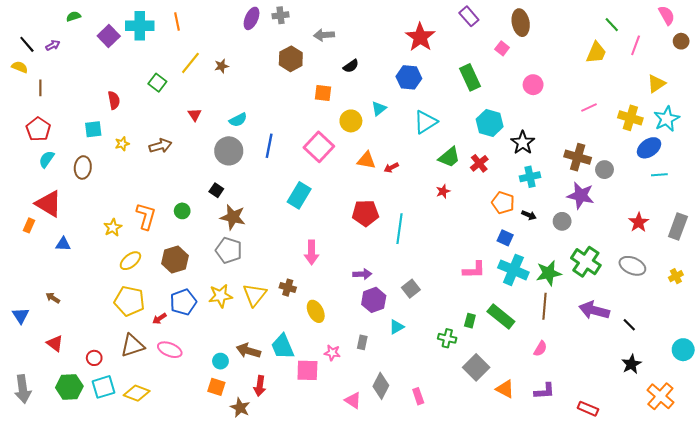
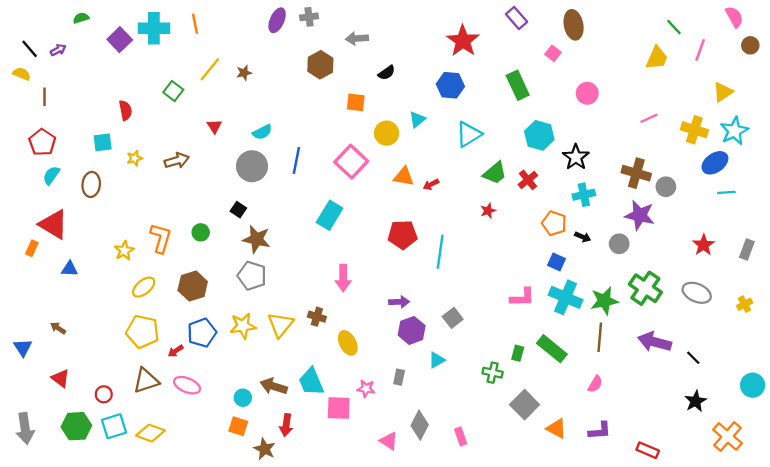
gray rectangle: (678, 226) -> (747, 249), size x0.7

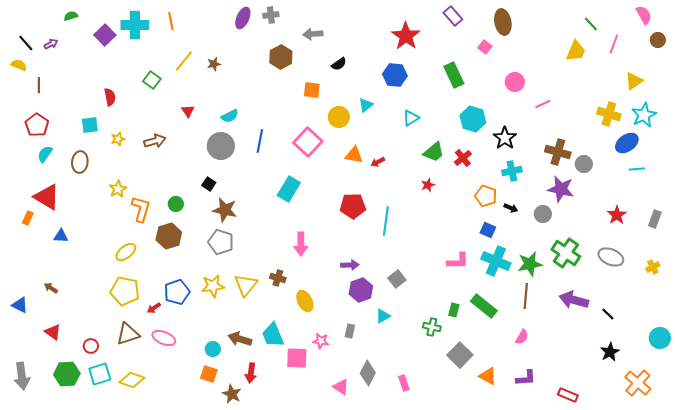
pink line: (649, 118) -> (543, 104), moved
cyan triangle: (469, 134) -> (411, 118), size x0.7
yellow star: (124, 251) -> (118, 189), moved
brown hexagon: (193, 286) -> (169, 236), moved
blue triangle: (23, 348) -> (20, 305), turned -30

